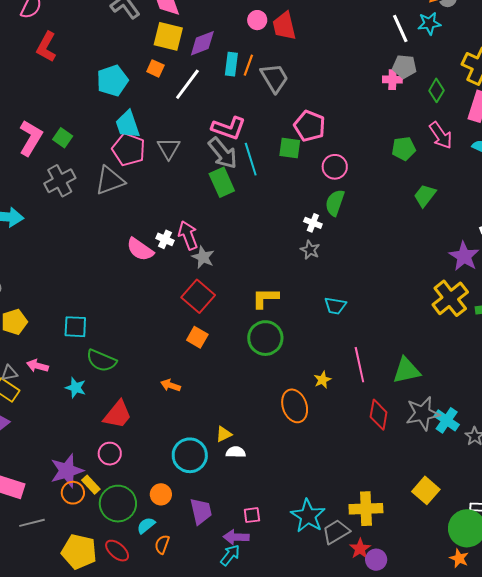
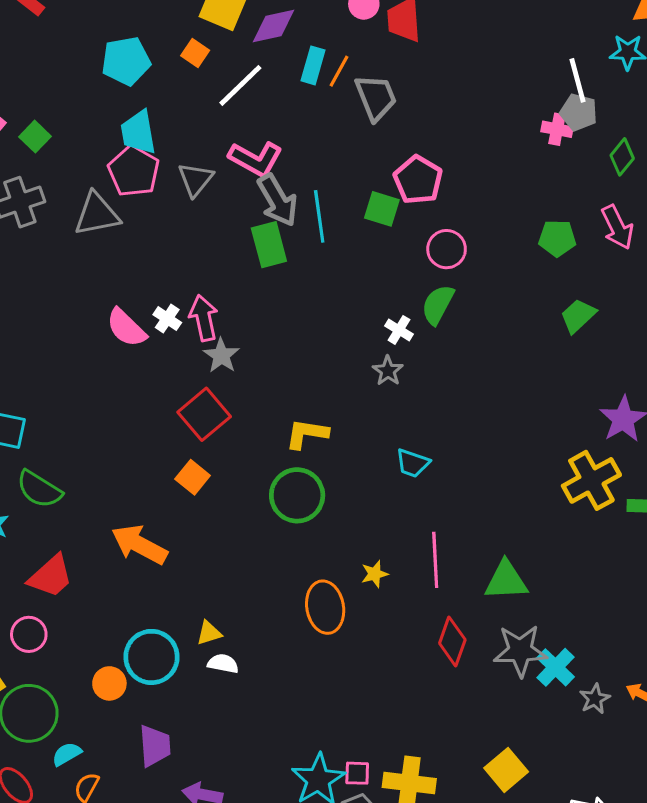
white line: (400, 29) -> (577, 80), moved
pink L-shape: (229, 128) -> (256, 159), moved
orange arrow: (171, 385) -> (139, 545), size x1.8
orange circle: (161, 494) -> (109, 683), moved
pink square: (252, 515) -> (357, 773), moved

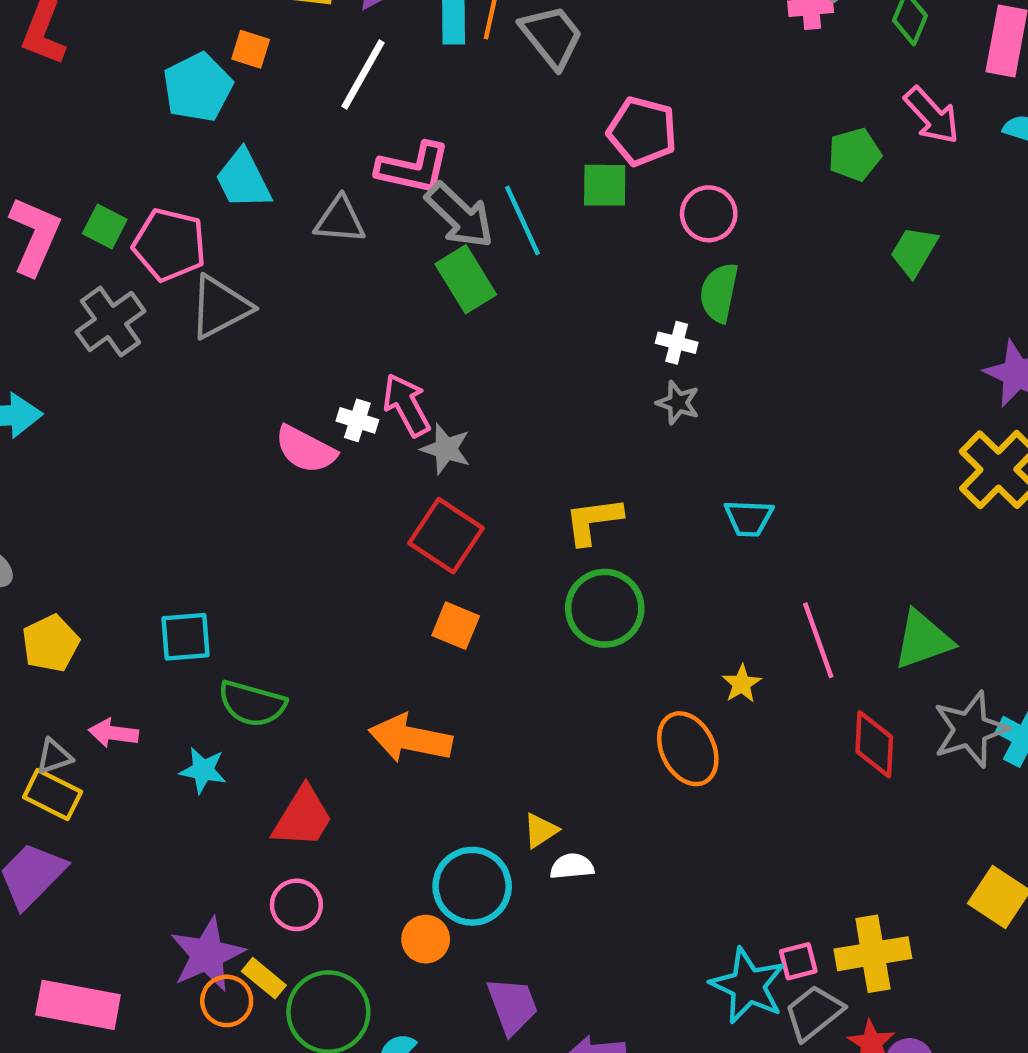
orange square: (195, 53) -> (251, 49), moved
pink pentagon: (134, 171) -> (169, 245), moved
gray triangle: (196, 179) -> (340, 220), turned -48

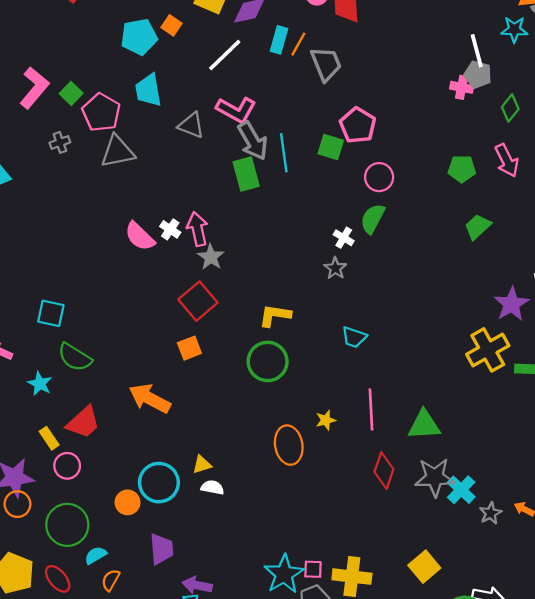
gray cross: (111, 322) -> (60, 142), size x0.6
orange square: (456, 626) -> (189, 348), turned 30
yellow rectangle: (264, 978) -> (49, 438), moved

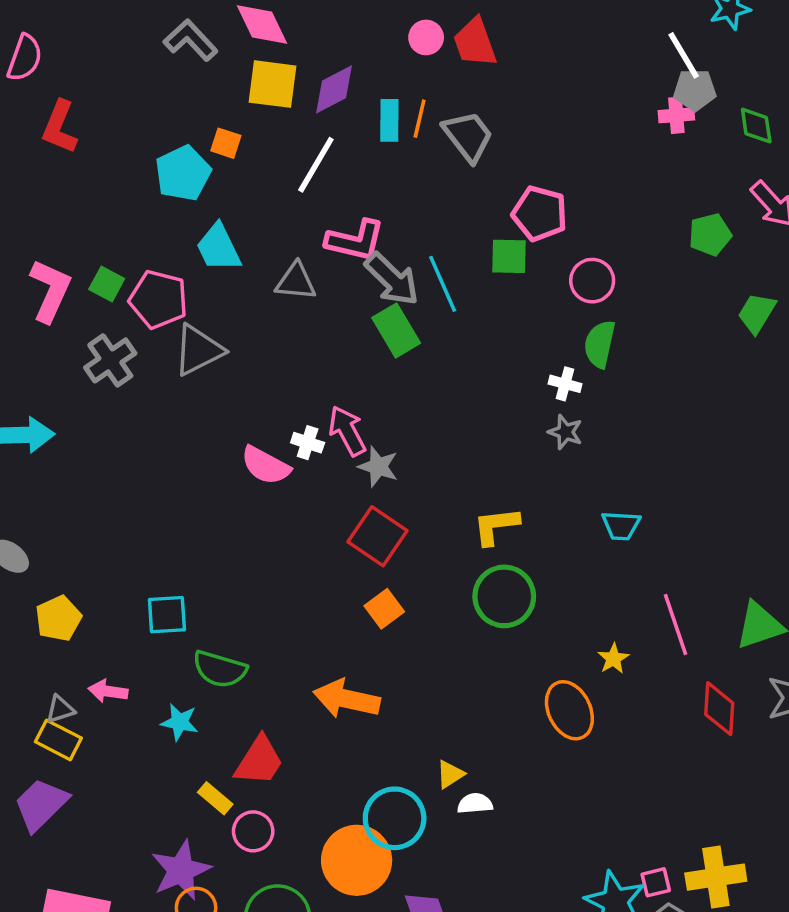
green diamond: (510, 108) -> (756, 126), turned -32
gray cross: (60, 142) -> (110, 360), size x1.6
orange circle: (127, 502) -> (357, 860), size x1.8

